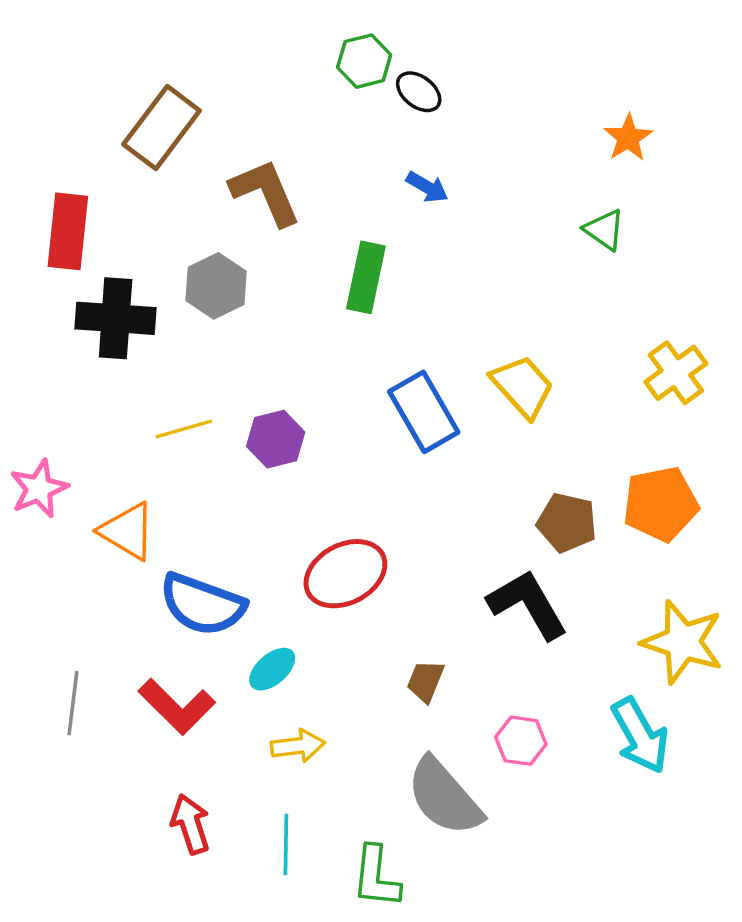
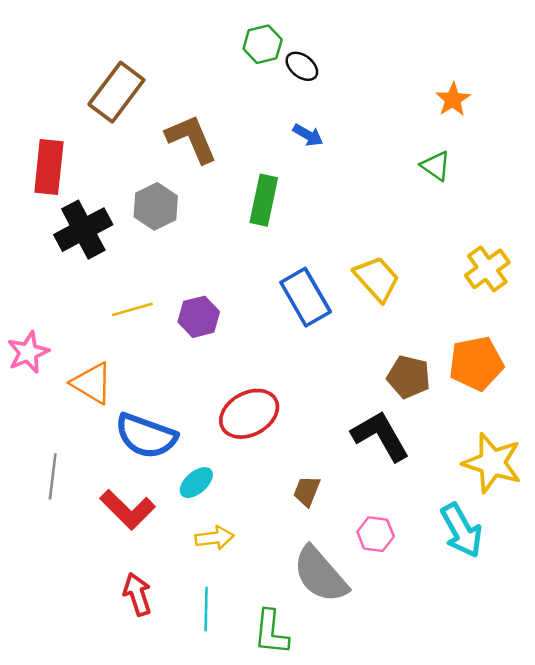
black cross: (116, 318) -> (83, 230), turned -32
gray line: (73, 703) -> (53, 476), moved

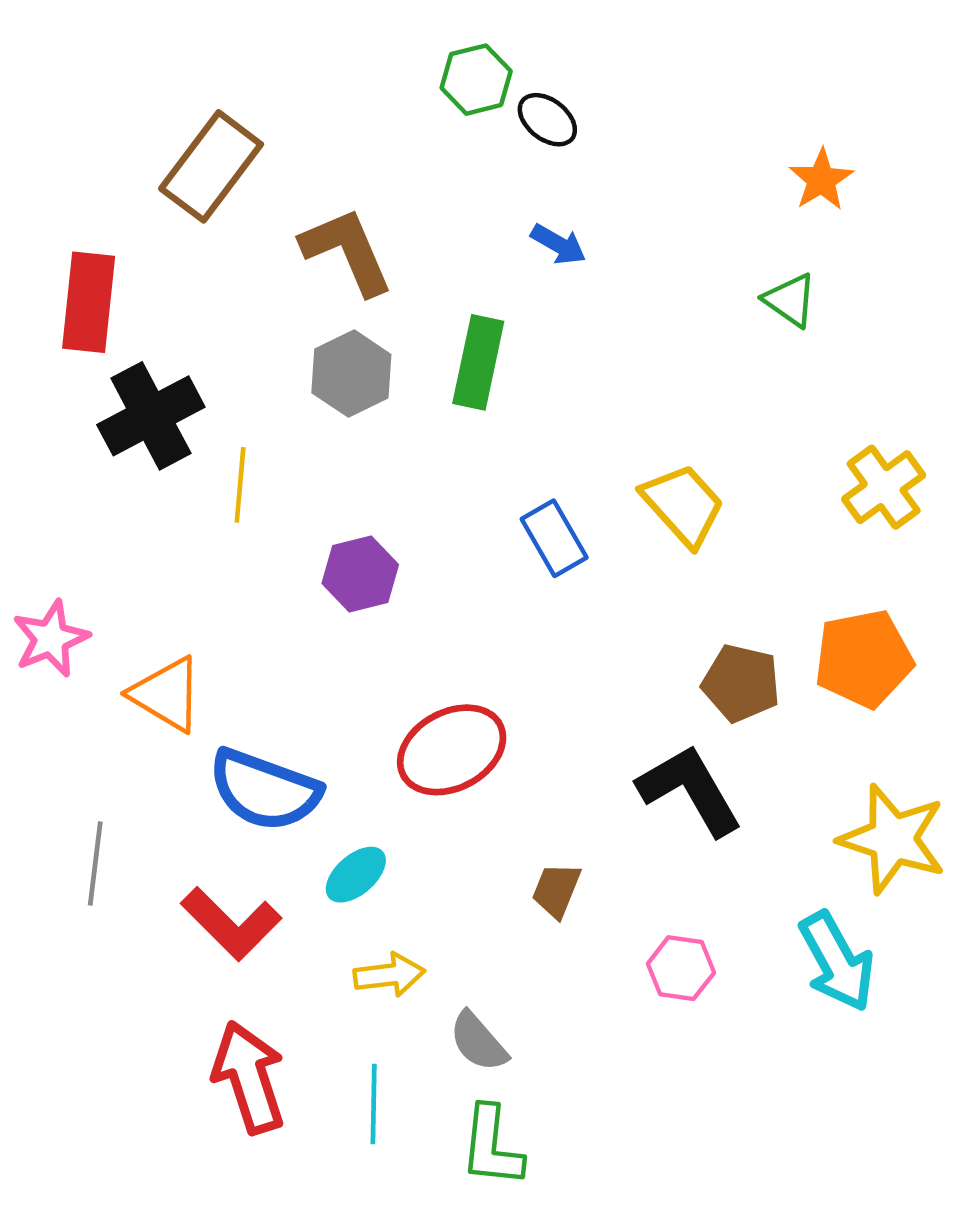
gray hexagon: (156, 206) -> (351, 374), moved
blue rectangle: (306, 297) -> (554, 538), size x0.7
yellow line: (132, 309) -> (240, 485), moved, turned -69
gray semicircle: (320, 575) -> (478, 1042), moved, size x0.6
red arrow: (137, 594) -> (249, 1077), size x1.4

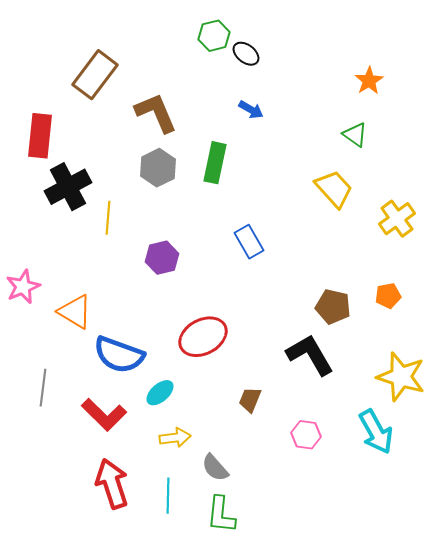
yellow trapezoid: (683, 505) -> (334, 189), moved
orange pentagon: (864, 659) -> (388, 296), size x0.6

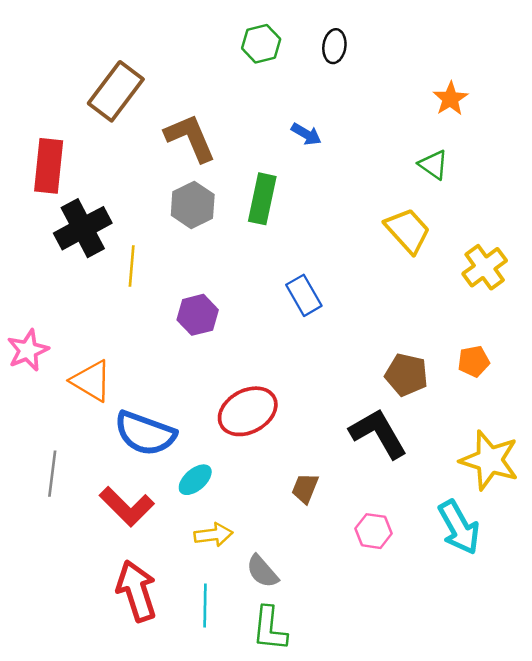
black ellipse: (246, 54) -> (334, 46), moved, turned 60

